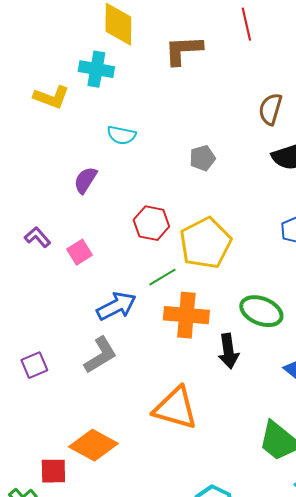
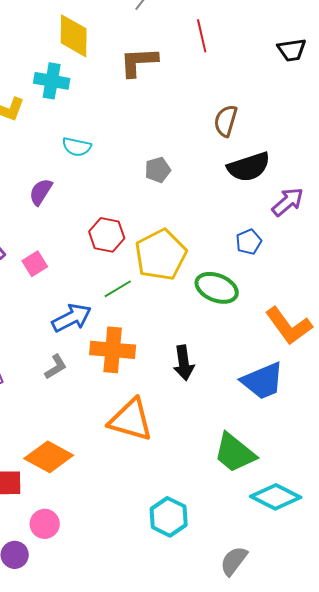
green ellipse: (261, 311) -> (217, 288), moved
orange cross: (186, 315) -> (113, 350), moved
gray L-shape: (100, 355) -> (56, 367), size x0.7

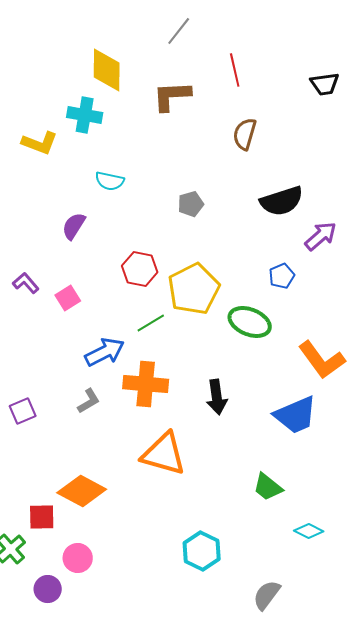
brown semicircle: (226, 121) -> (245, 134), moved
green trapezoid: (235, 453) -> (268, 487), size x0.7
cyan diamond: (276, 497) -> (309, 531), size x0.6

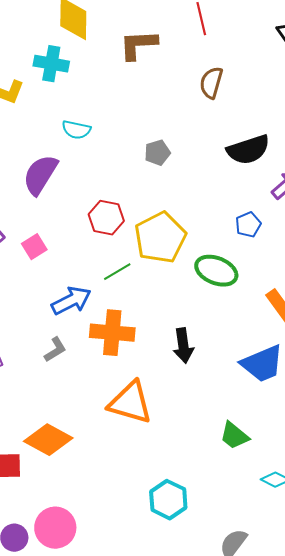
purple semicircle: (74, 226) -> (40, 175), size x1.5
pink circle: (78, 558) -> (55, 528), moved, size x1.4

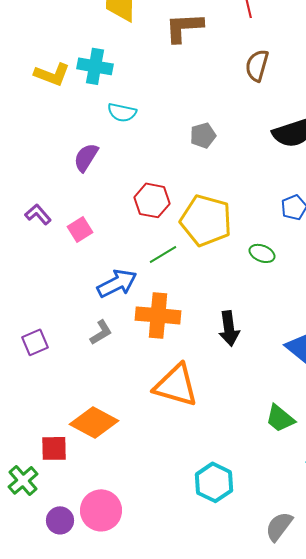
cyan cross: (51, 64) -> (95, 66), moved
purple semicircle: (40, 175) -> (86, 157), size x0.7
yellow pentagon: (160, 238) -> (206, 220), turned -30
green ellipse: (216, 271) -> (262, 253), size x0.6

